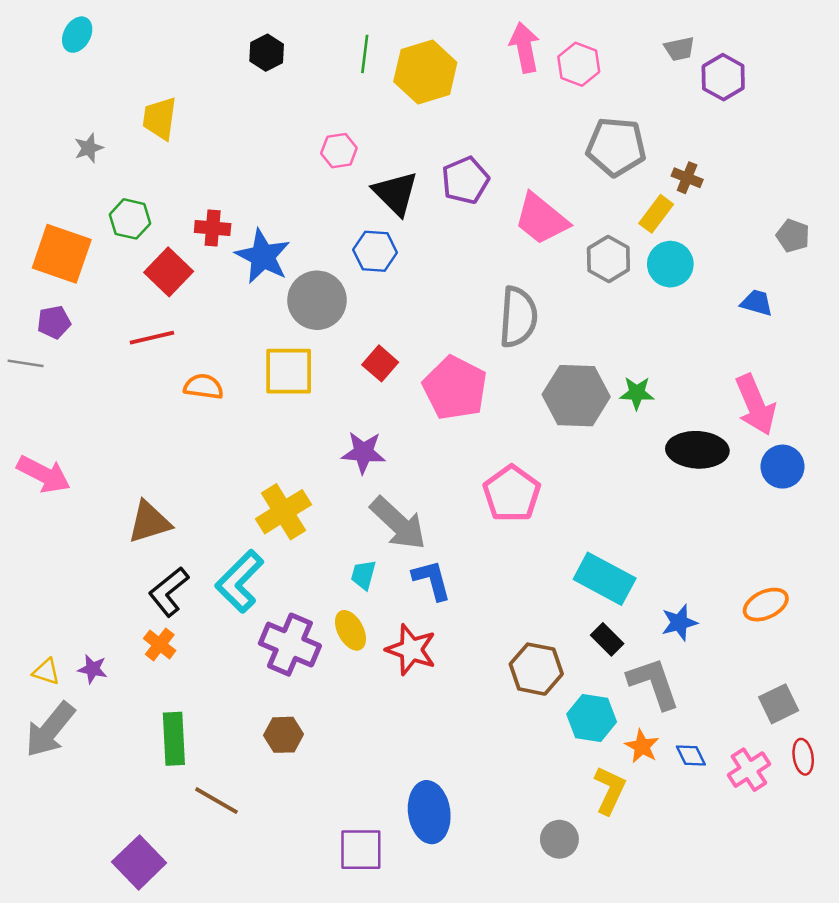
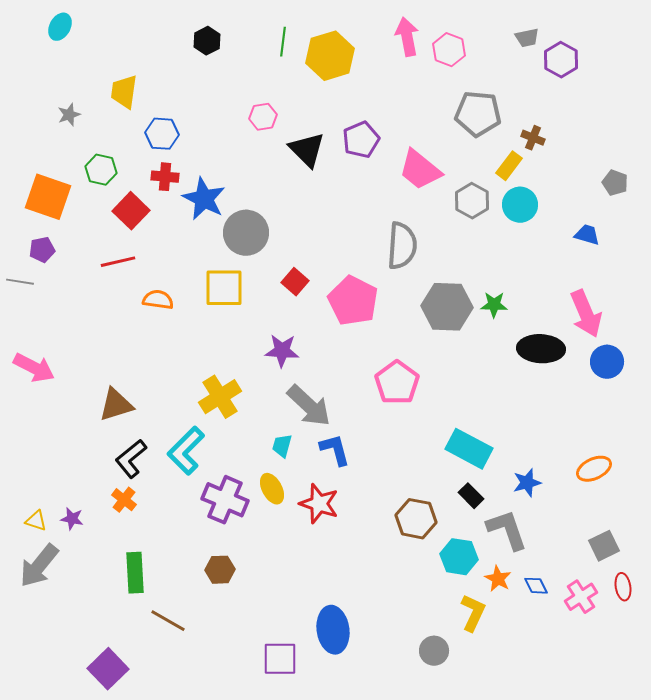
blue hexagon: (375, 251) -> (162, 134), moved

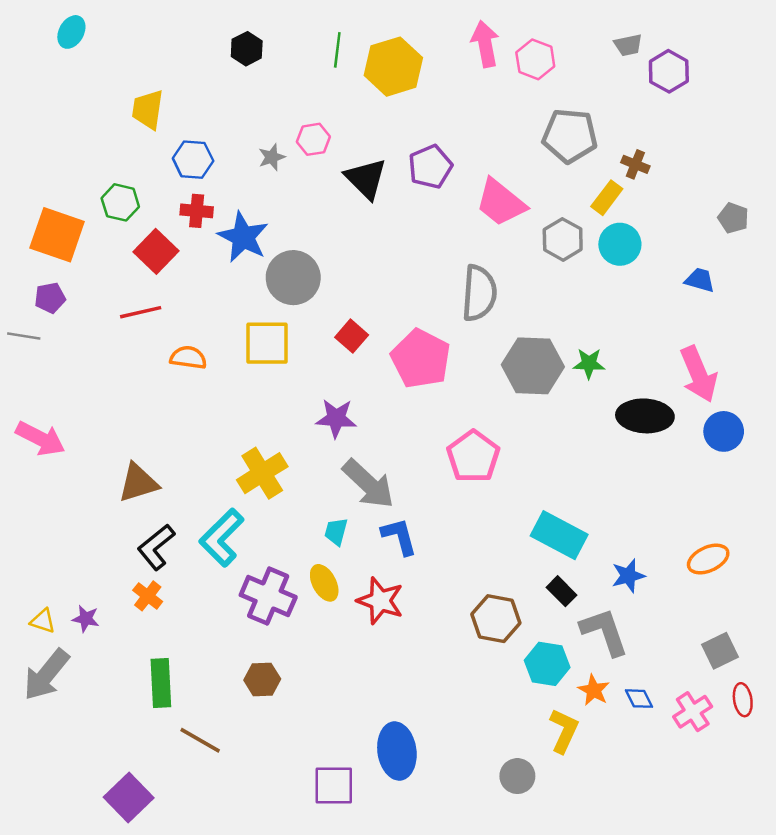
gray star: (69, 115) -> (272, 157), moved

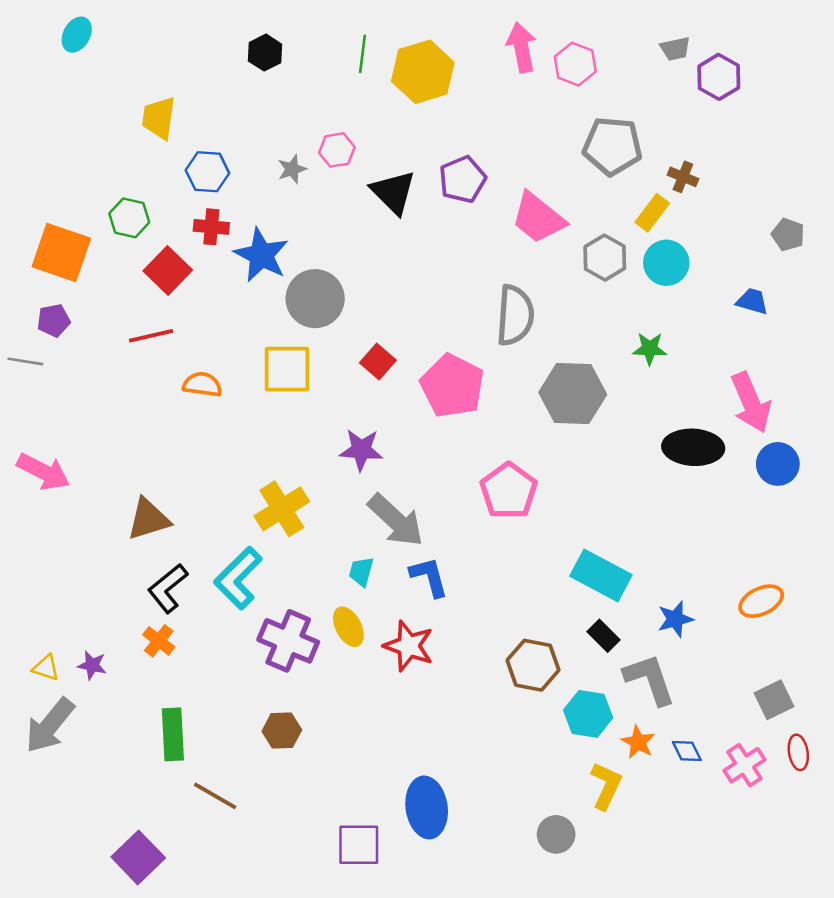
green star: (589, 363) -> (650, 349), moved

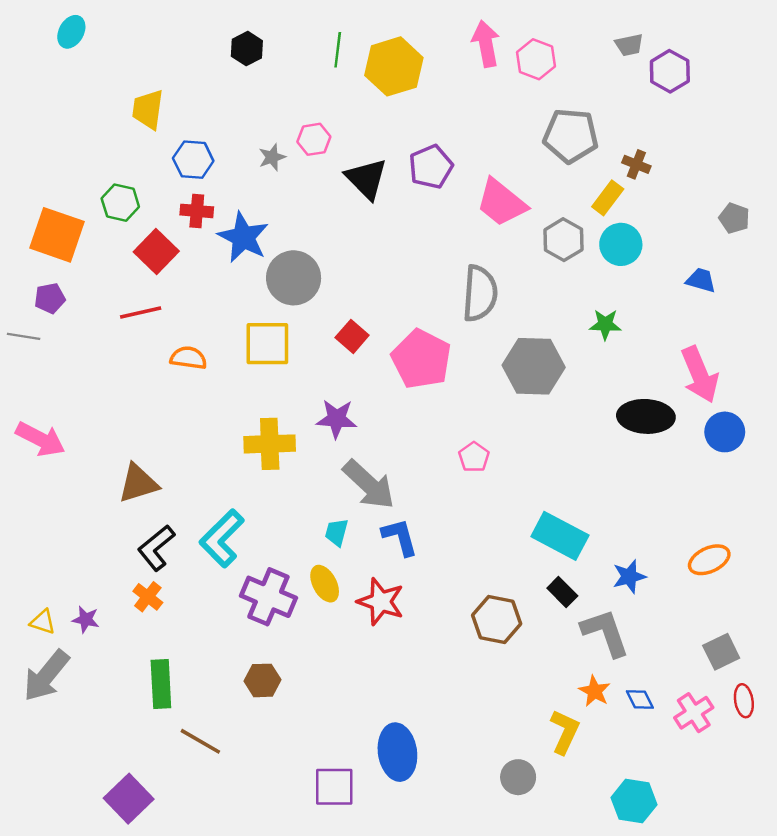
pink pentagon: (509, 491) -> (474, 457), size x0.6
yellow cross: (282, 509) -> (270, 444), moved, turned 30
cyan hexagon: (588, 714) -> (634, 801), moved

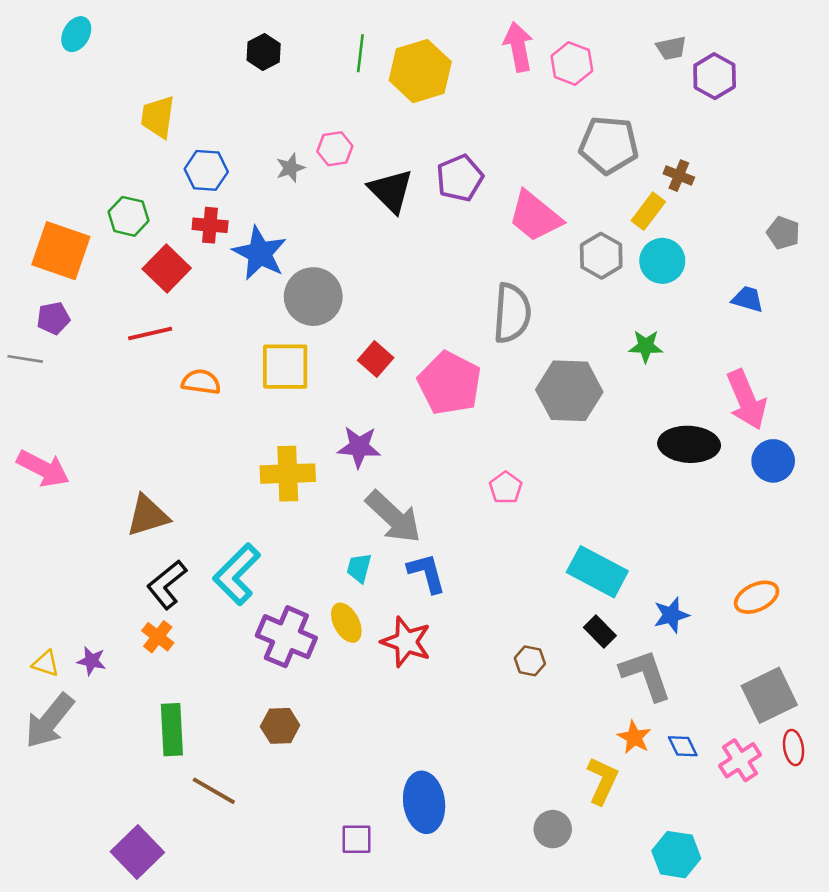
brown hexagon: (497, 619) -> (530, 661), size x0.6
gray square: (721, 652) -> (769, 695), size x1.4
purple square: (334, 787) -> (357, 839), size x0.7

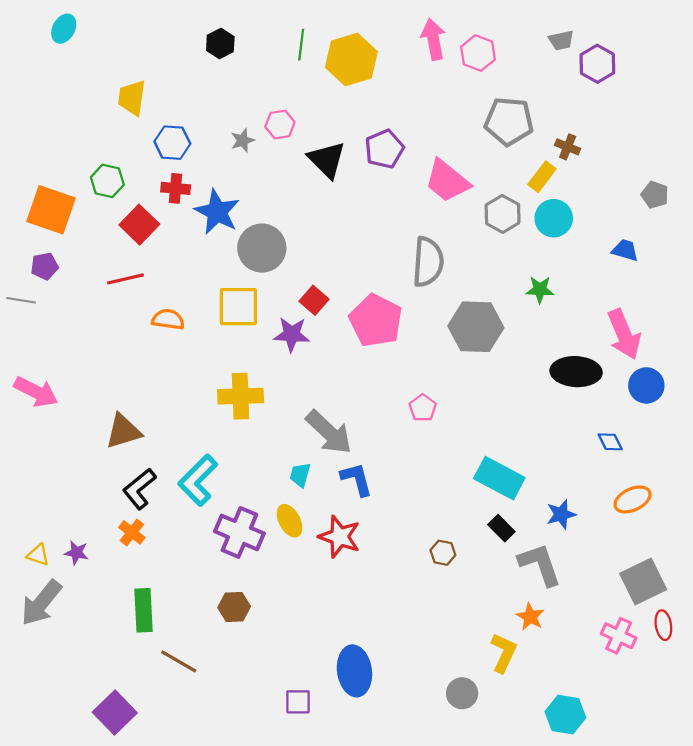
purple star: (359, 447) -> (292, 334), moved
blue diamond: (683, 746) -> (610, 442), moved
pink cross: (740, 760) -> (619, 636), turned -32

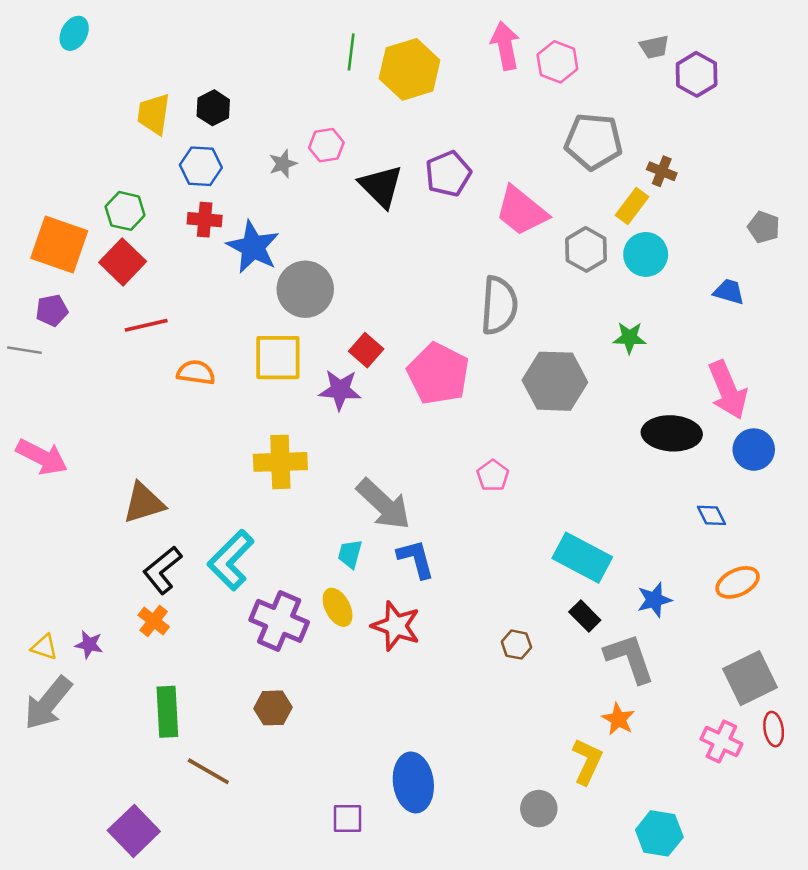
black hexagon: (220, 44) -> (213, 108), moved
red square: (139, 225) -> (123, 262), moved

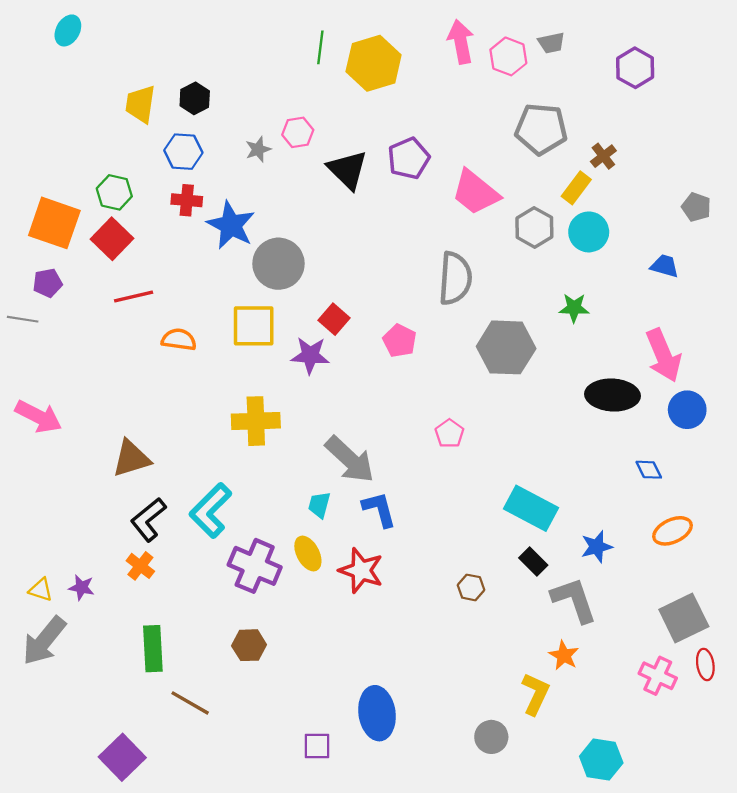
gray trapezoid: (654, 47) -> (551, 43), moved
brown cross: (662, 171) -> (603, 156), turned 30
pink pentagon: (438, 374) -> (400, 341), size x0.6

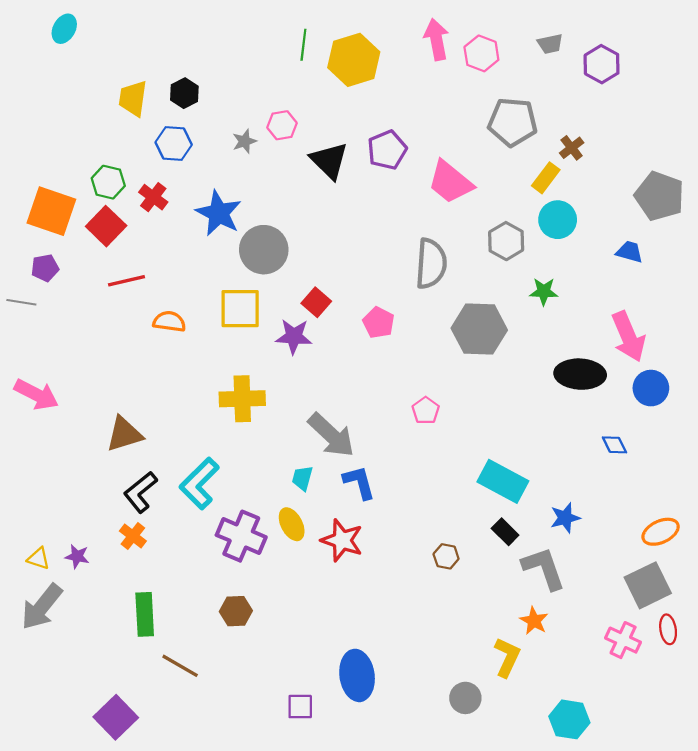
gray trapezoid: (551, 43) -> (550, 44), moved
red cross: (187, 200) -> (153, 197), moved, turned 32
gray pentagon: (696, 207) -> (659, 196), size x1.8
gray hexagon: (534, 227) -> (506, 241), moved
orange ellipse: (672, 531) -> (661, 532), moved

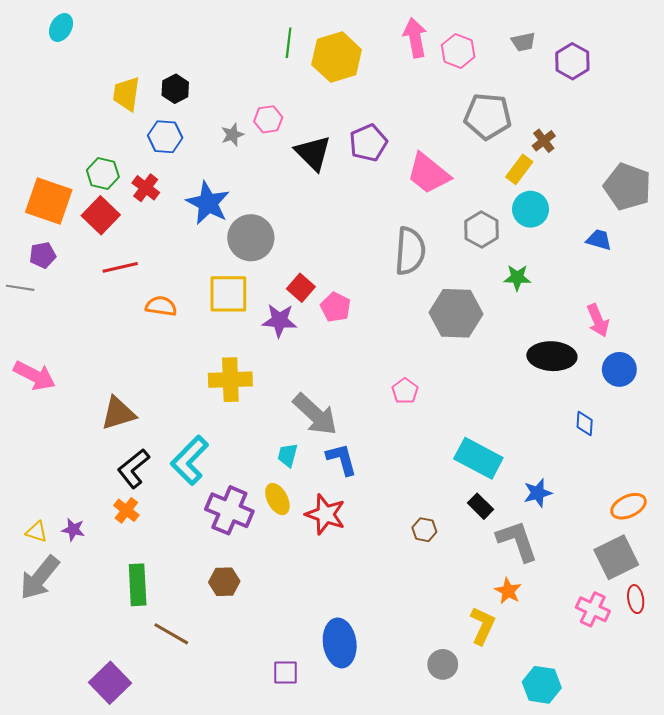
pink pentagon: (378, 323) -> (336, 307), moved
pink arrow: (628, 337) -> (598, 320), size x0.7
blue diamond: (614, 445) -> (585, 424), turned 30

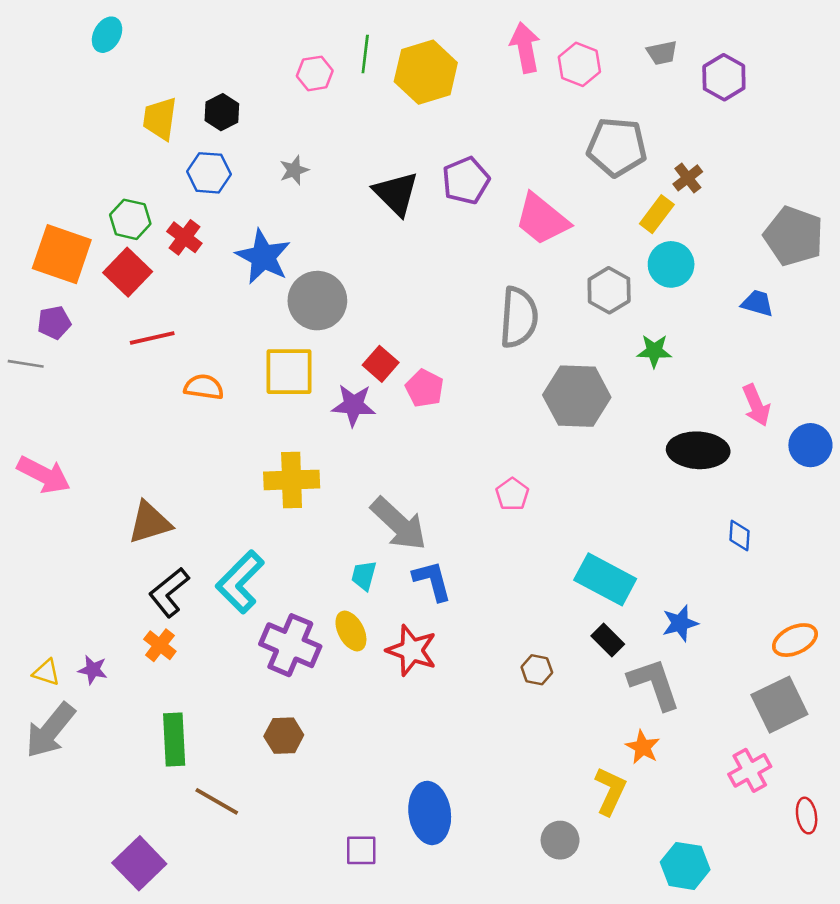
cyan ellipse: (61, 27) -> (107, 35), moved
pink hexagon: (268, 119) -> (315, 73), moved
blue circle: (619, 369) -> (810, 445), moved
red ellipse: (636, 599) -> (807, 816), moved
pink cross: (593, 609) -> (750, 770), turned 36

